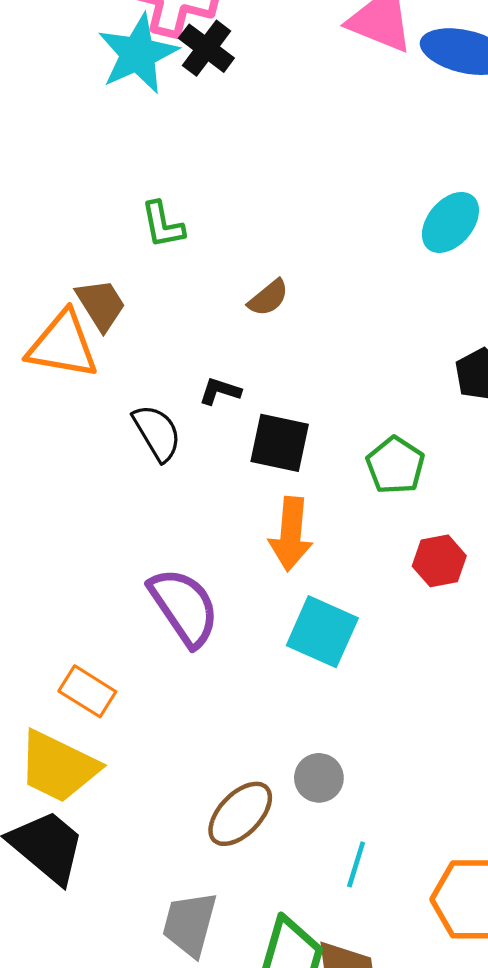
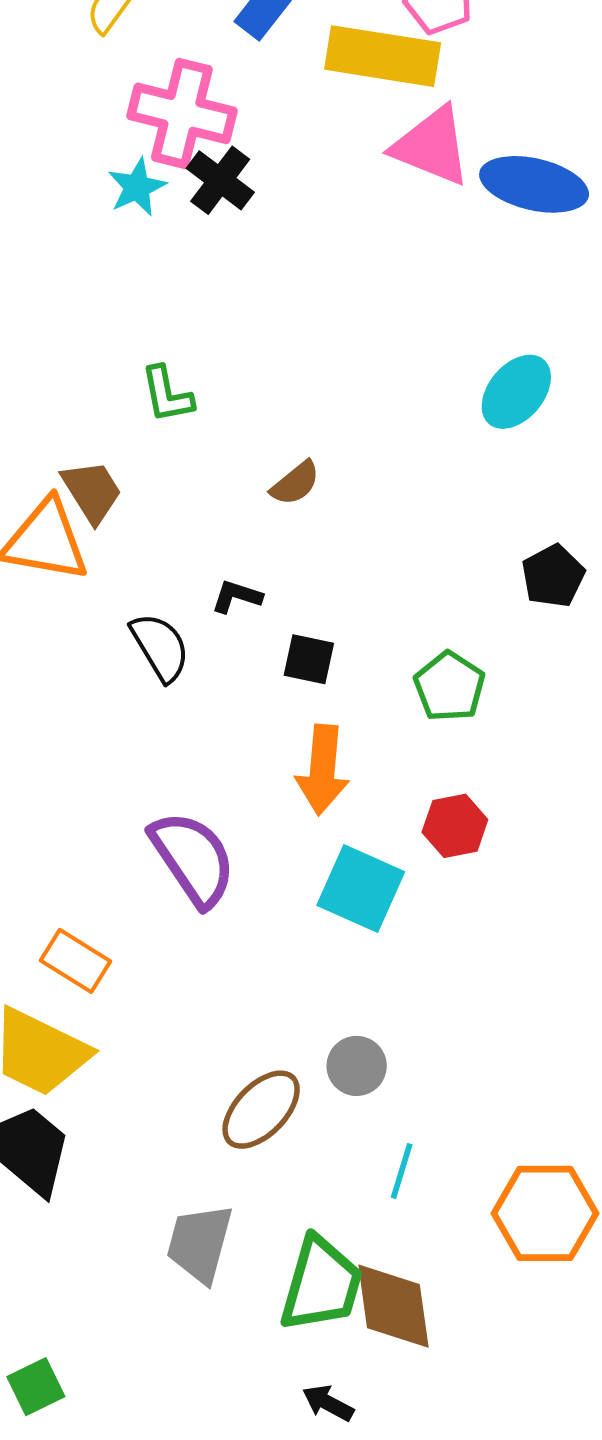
cyan star: (138, 54) -> (137, 187), size x0.6
black square: (280, 443) -> (309, 659), size x0.7
red hexagon: (439, 561) -> (455, 826), moved

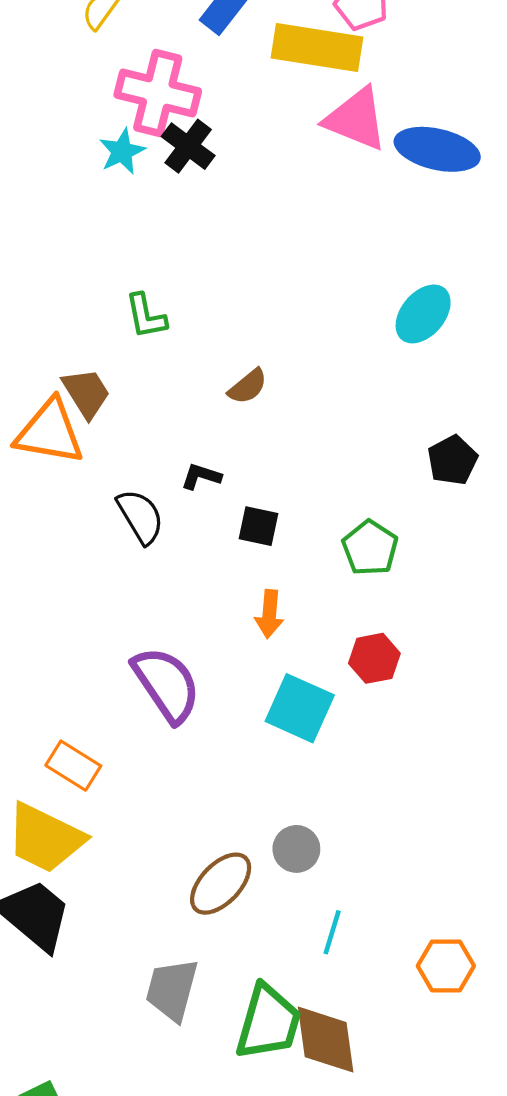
orange arrow: (323, 770) -> (269, 614), size x0.7
orange hexagon: (545, 1213) -> (446, 966), size x0.7

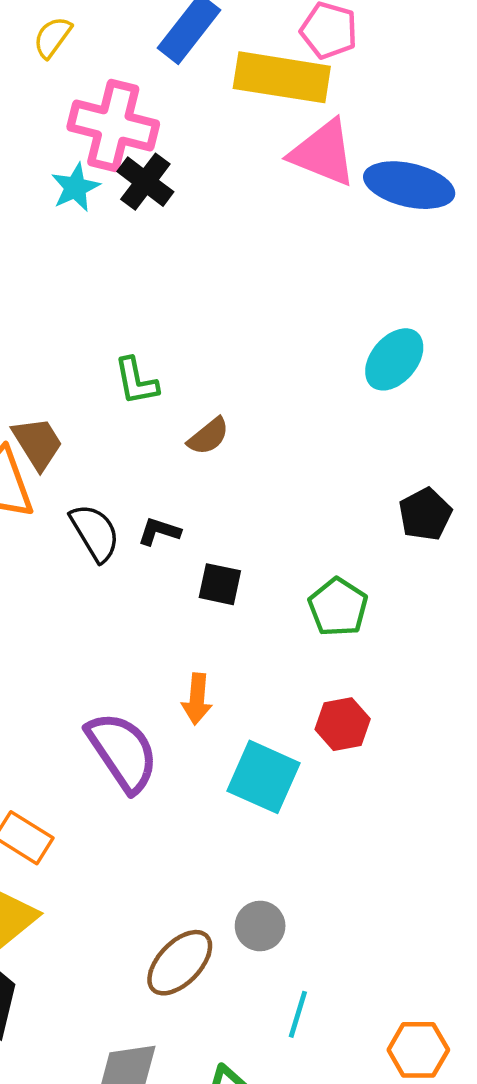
green L-shape: (146, 316) -> (136, 381), moved
black semicircle: (140, 516) -> (95, 533), moved
orange arrow: (269, 614) -> (197, 699), moved

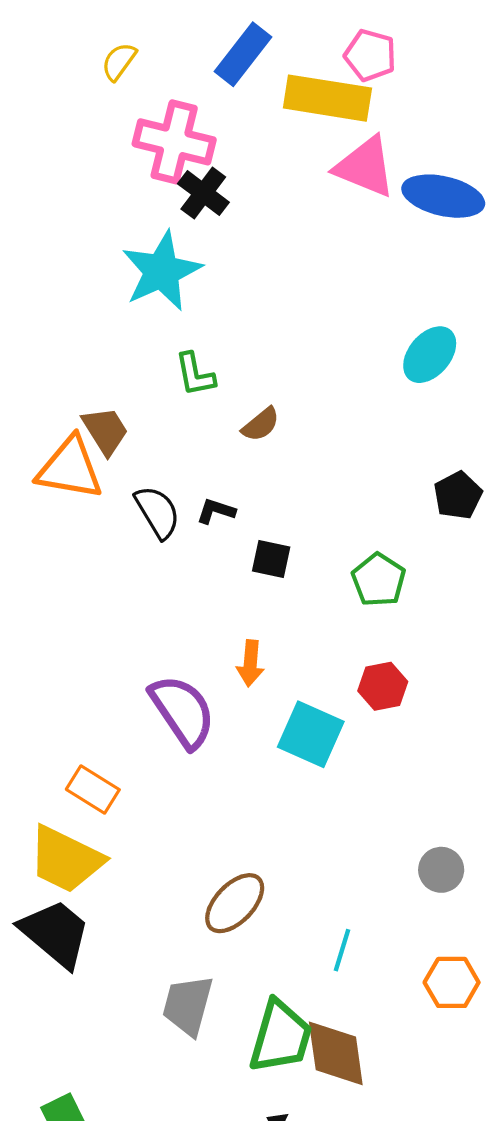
cyan star: (75, 187) -> (162, 271), moved, size x1.8
gray circle: (260, 926) -> (441, 870), moved

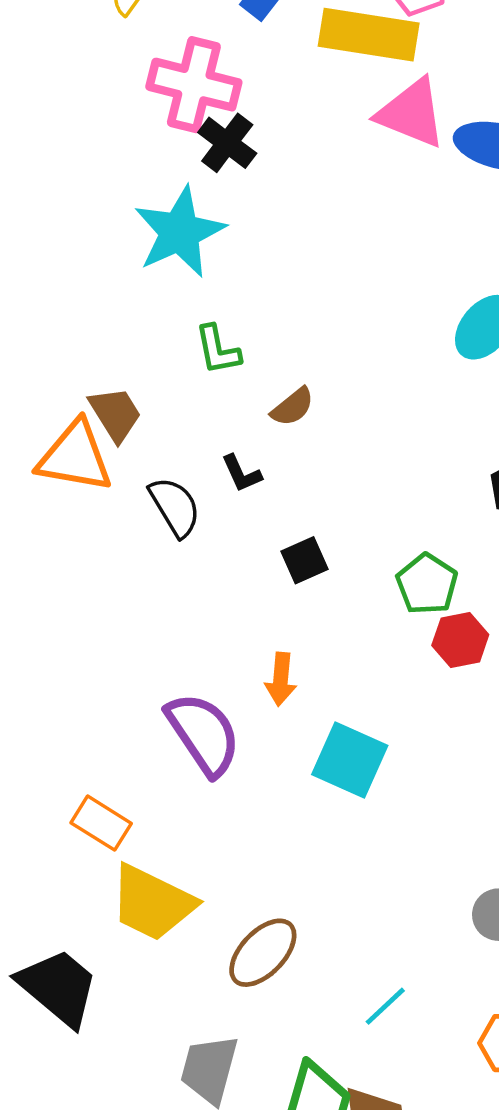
black L-shape: (216, 511) -> (241, 473), moved, turned -132
black square: (271, 559) -> (304, 560), turned -36
red hexagon: (383, 686) -> (460, 640), moved
yellow trapezoid: (66, 859) -> (152, 903), moved
cyan line: (342, 950) -> (385, 1006), turned 30

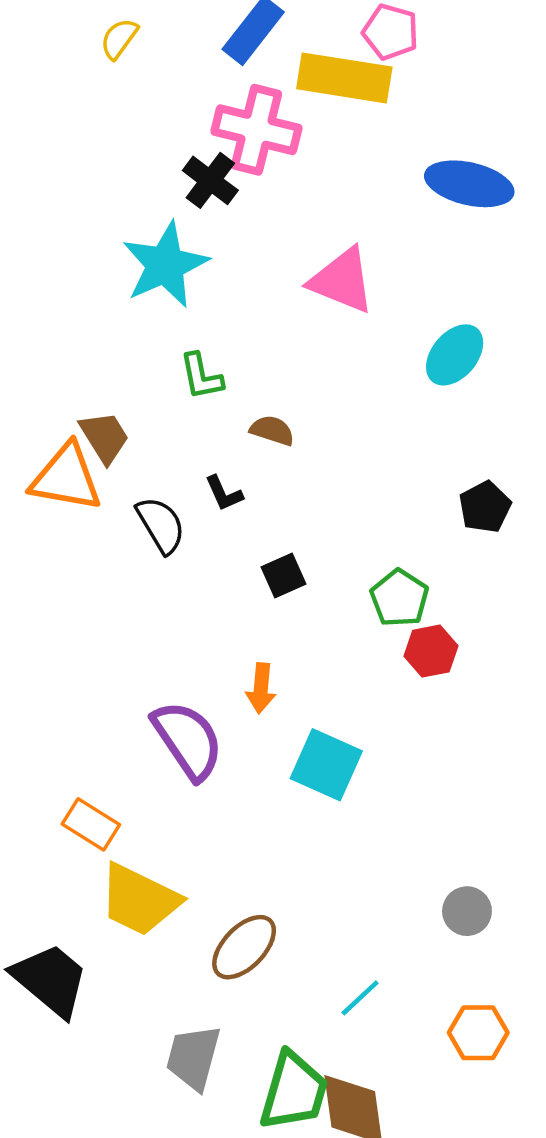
pink cross: (194, 85) -> (256, 130), moved
pink triangle: (412, 113) -> (342, 281), moved
brown semicircle: (293, 407) -> (272, 430), turned -123

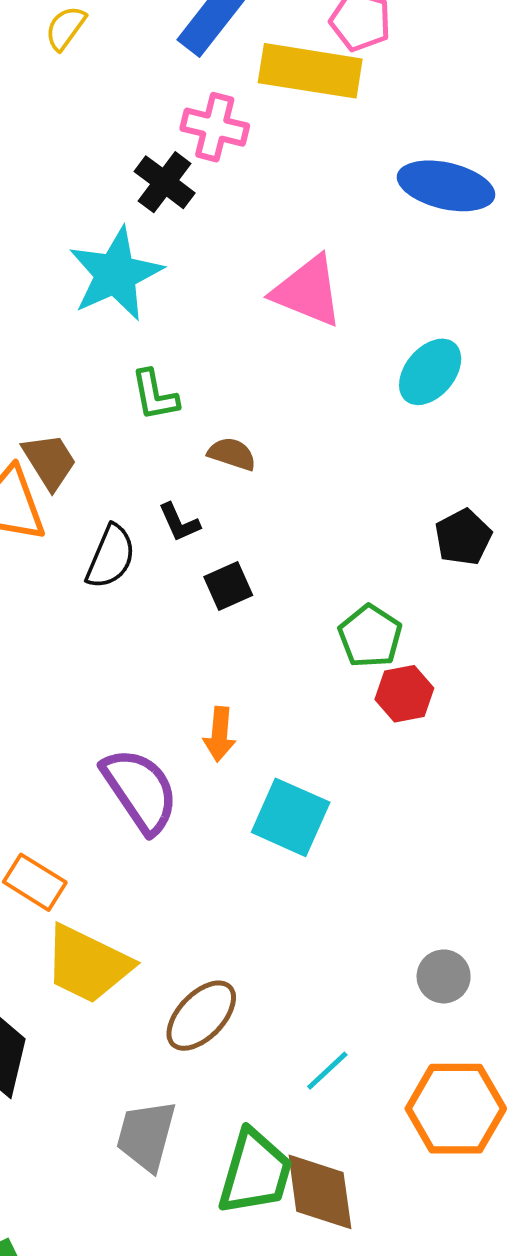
pink cross: (256, 130) -> (215, 127), size x0.7
black semicircle: (161, 525) -> (111, 557), turned 54
black square: (283, 576) -> (228, 586), moved
orange hexagon: (478, 1033) -> (456, 1109), size x1.5

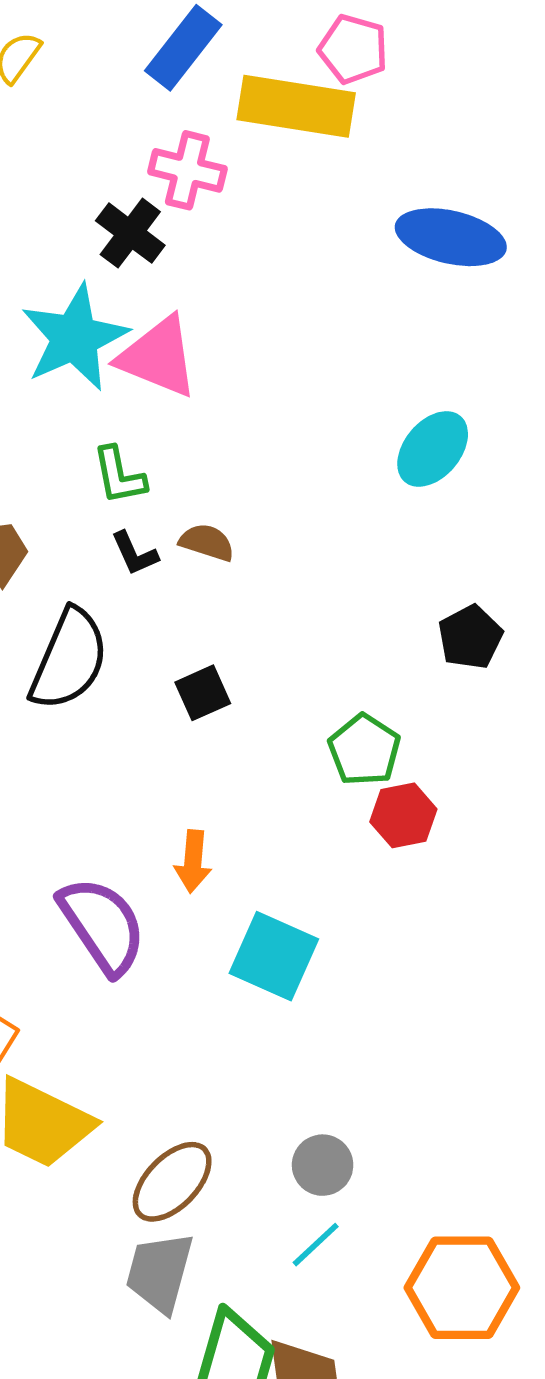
pink triangle: (308, 291) -> (158, 357), moved
black L-shape: (179, 522) -> (134, 553), moved
black semicircle: (111, 557) -> (69, 659), size x1.4
gray circle: (444, 976) -> (323, 1165), moved
gray trapezoid: (146, 1136) -> (160, 1272), moved

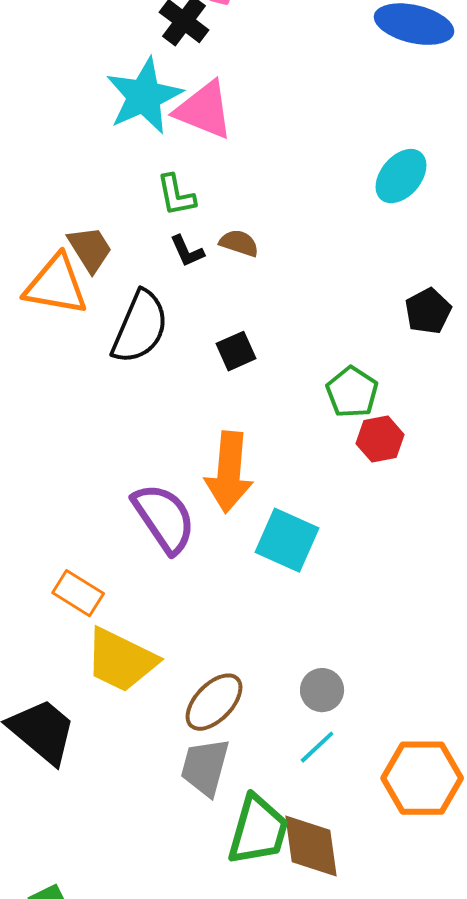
orange arrow: (193, 861) -> (229, 472), size x1.8

